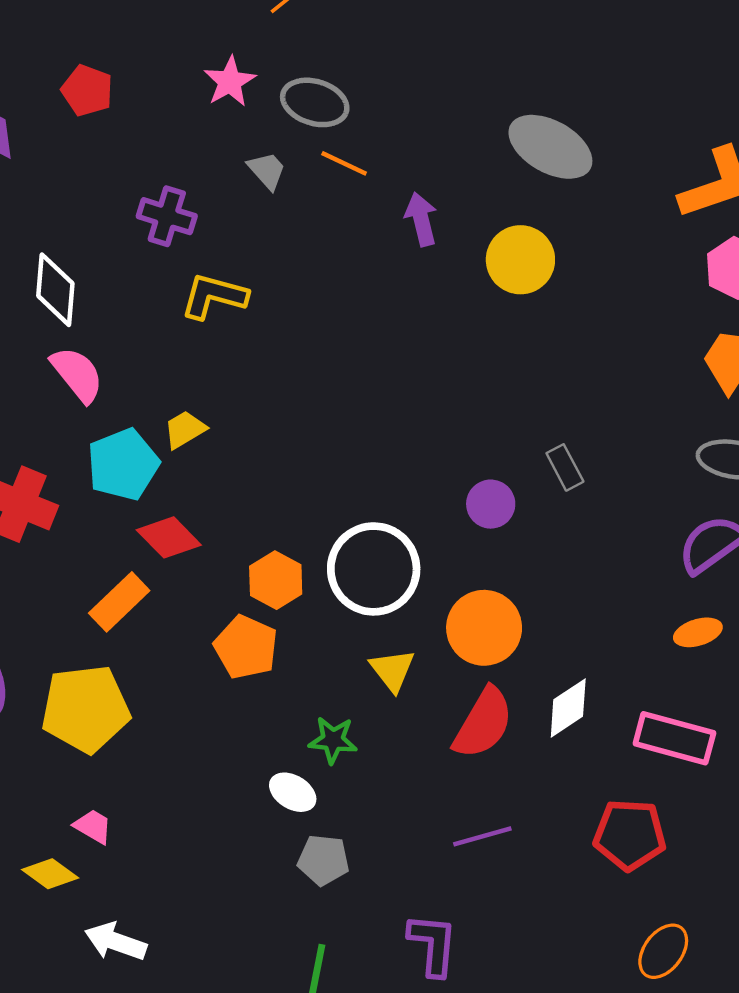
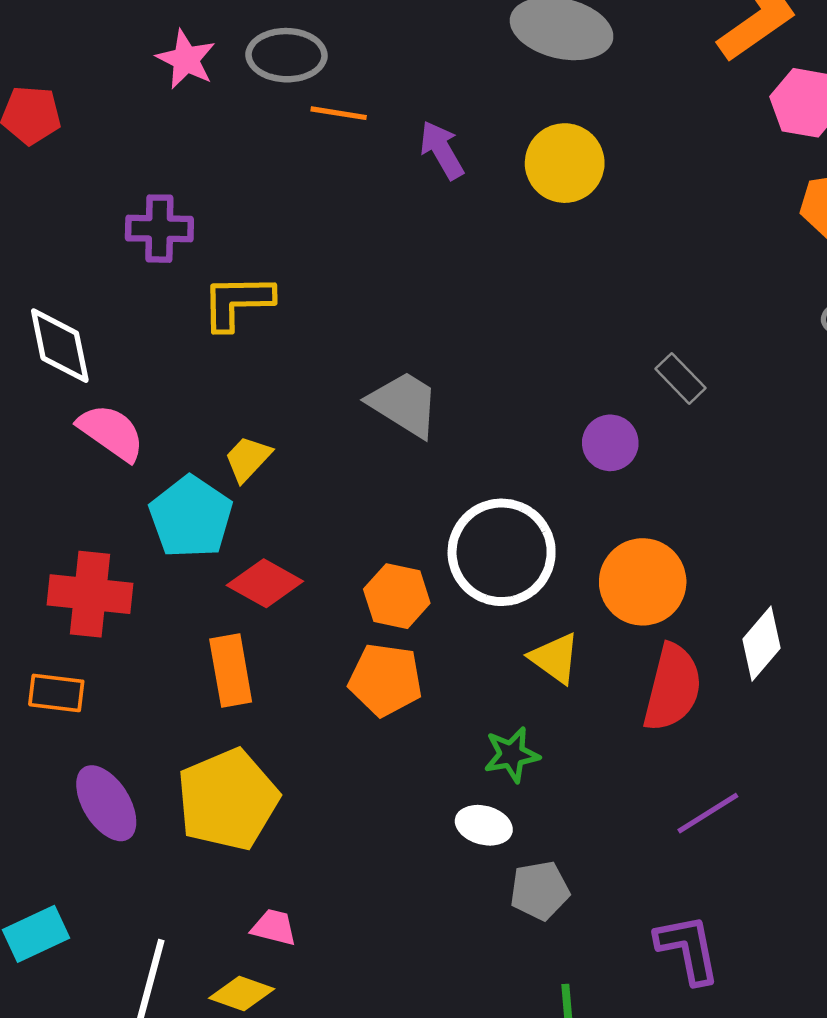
gray trapezoid: (267, 170) -> (404, 404), moved, size x1.6
orange rectangle: (119, 602) -> (231, 671), turned -40

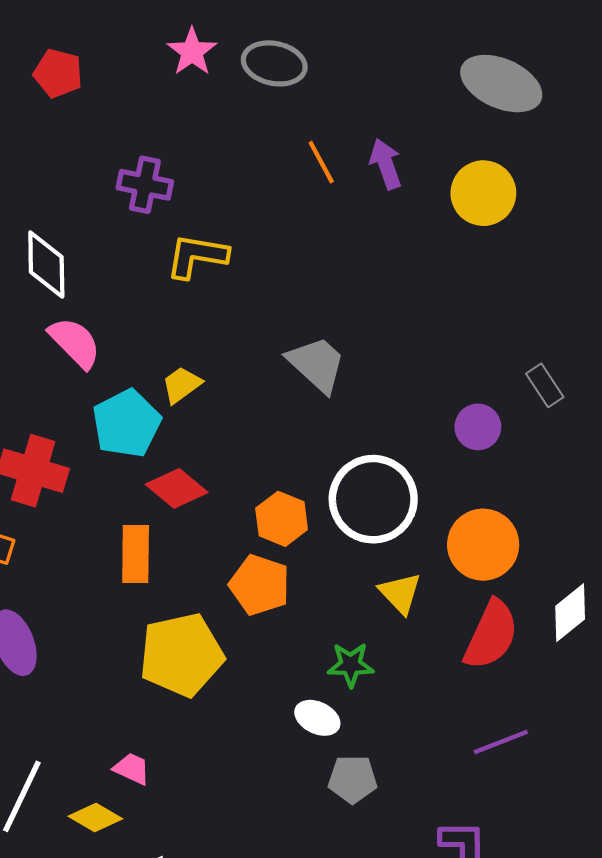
orange line: (339, 113) -> (321, 162), moved, turned 42
yellow pentagon: (228, 800) -> (181, 655), moved

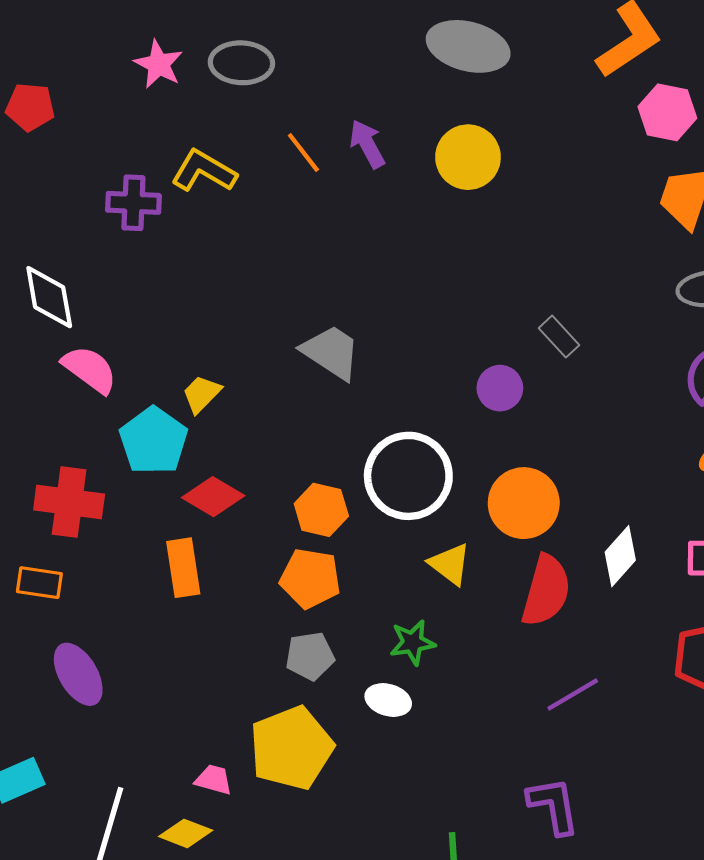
yellow L-shape: (197, 256) -> (204, 171), moved, turned 30
yellow pentagon: (181, 655) -> (291, 748), moved
gray pentagon: (353, 779) -> (310, 656), moved

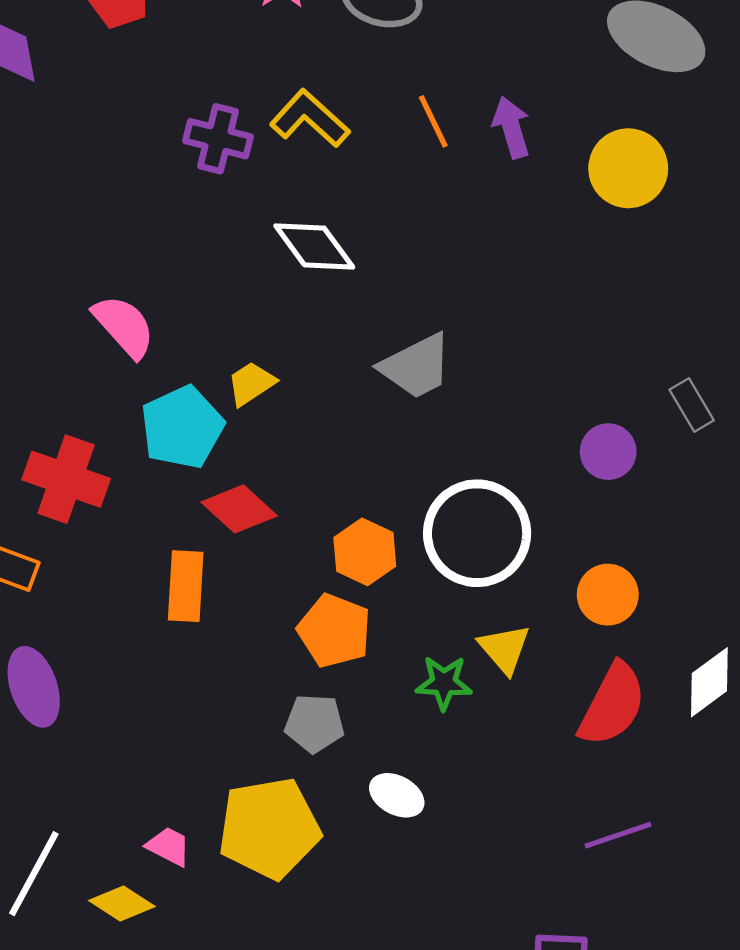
white diamond: (49, 297) -> (314, 246), moved, turned -38
gray trapezoid: (331, 352) -> (416, 366), turned 108
orange circle: (524, 503) -> (608, 595), size x0.7
green star: (412, 642) -> (444, 683), moved

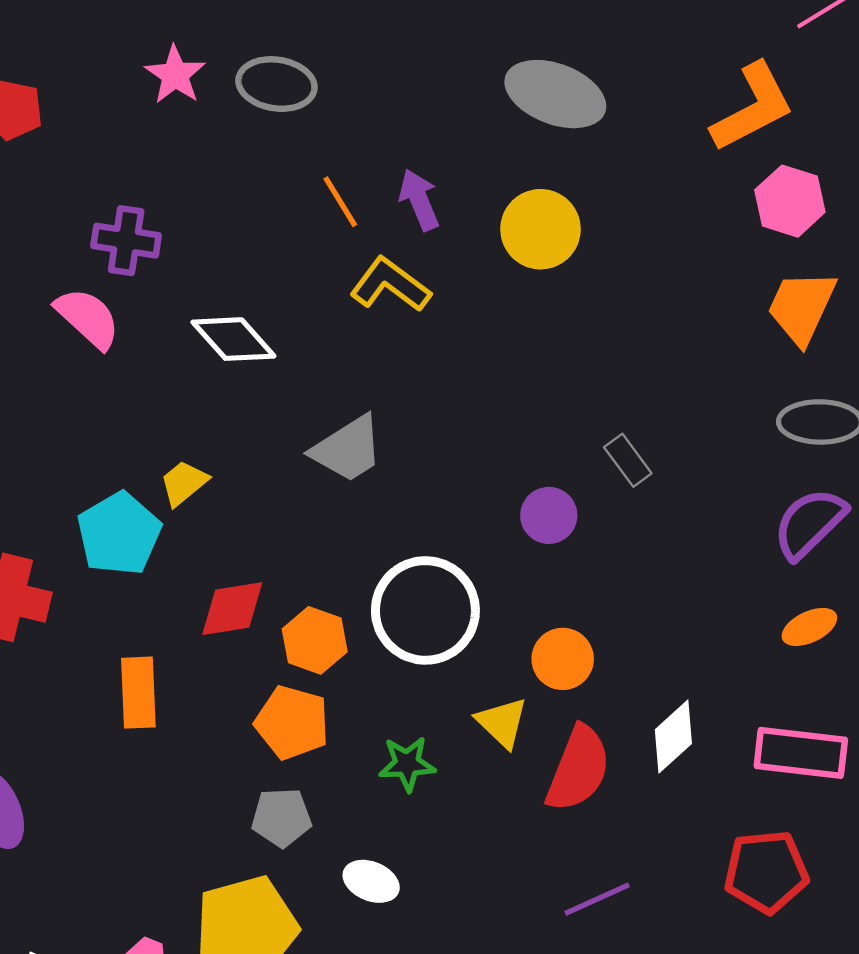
yellow L-shape: (310, 119) -> (390, 285), moved
pink semicircle: (124, 326) -> (88, 318), moved
red diamond: (239, 509) -> (232, 609), moved, turned -46
yellow triangle: (504, 649) -> (502, 723), moved

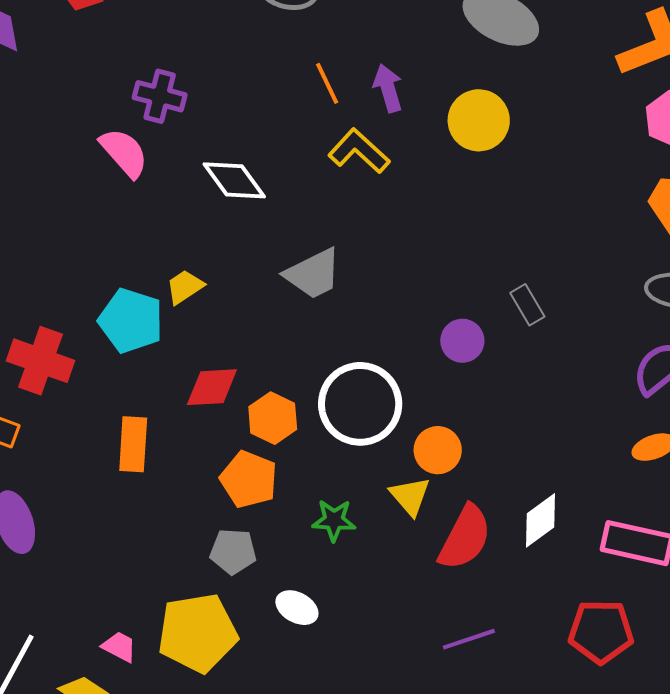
cyan pentagon: (119, 534) -> (131, 321), turned -30
orange circle: (563, 659) -> (438, 450), moved

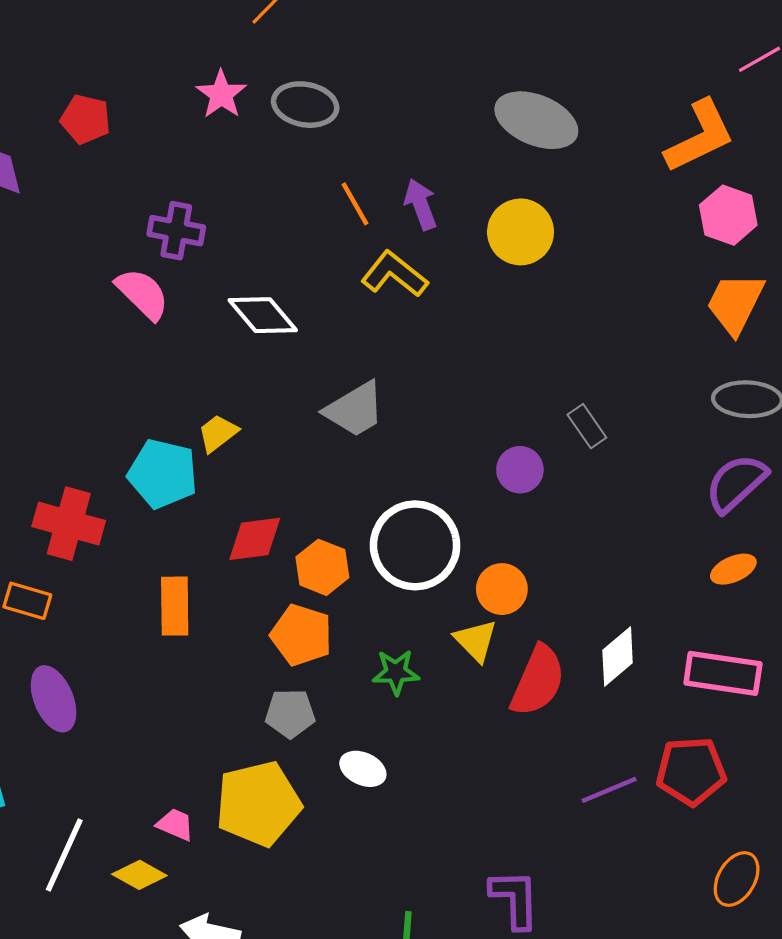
purple line: (469, 639) -> (609, 790), moved

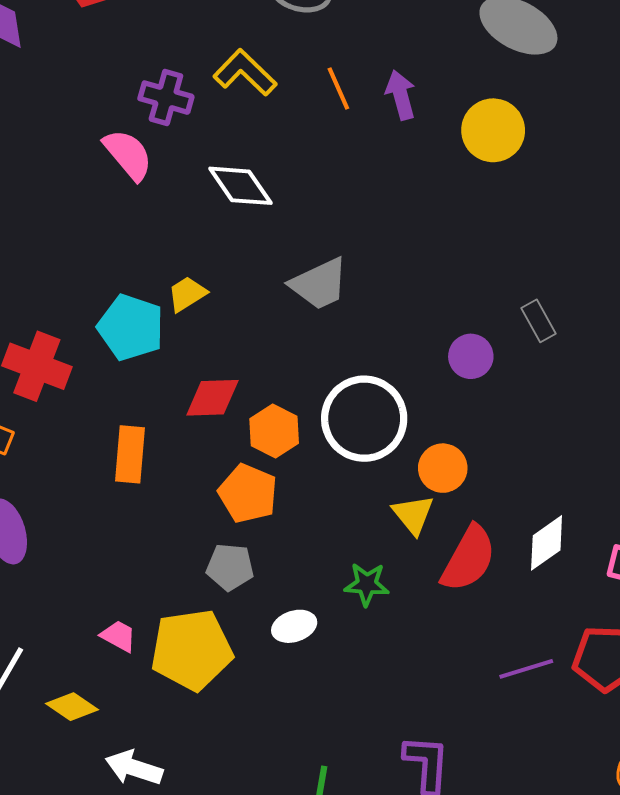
yellow L-shape: (394, 274) -> (245, 73), moved
green star: (396, 672) -> (367, 584), moved
white ellipse: (363, 769) -> (294, 626), turned -48
pink trapezoid: (175, 825) -> (119, 636), moved

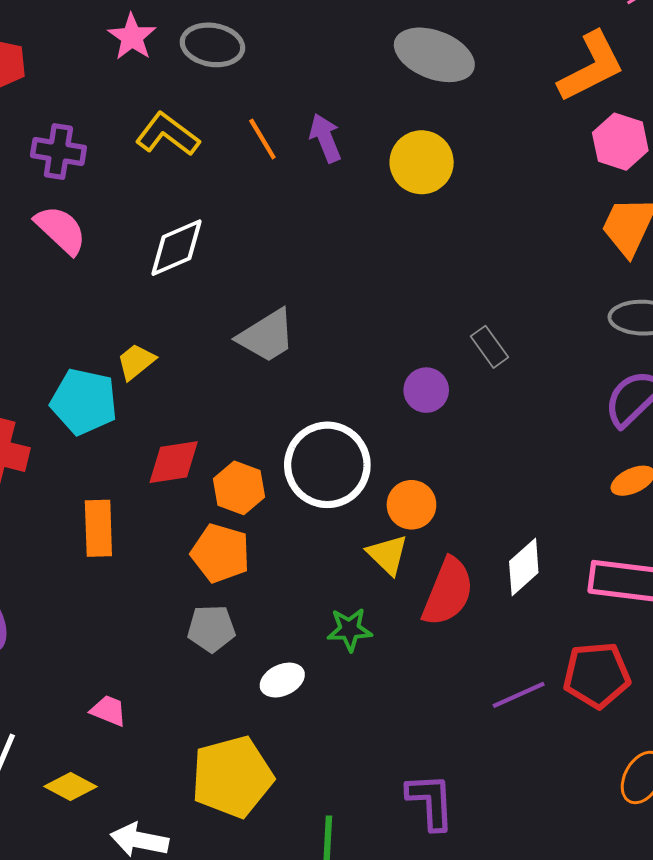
purple cross: (166, 98) -> (58, 151), moved
white diamond: (240, 186) -> (176, 248), turned -72
yellow pentagon: (192, 650) -> (232, 777), moved

